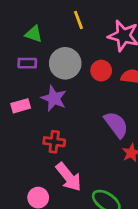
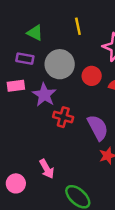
pink rectangle: (21, 106) -> (16, 86), moved
red cross: (54, 142) -> (63, 117), moved
pink arrow: (69, 177) -> (47, 169), size x0.7

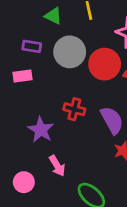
green triangle: (35, 33) -> (53, 16), moved
red circle: (92, 76) -> (105, 64), size x1.5
purple star: (44, 95) -> (41, 130), moved

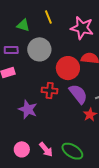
red circle: (105, 64) -> (68, 68), moved
pink arrow: (57, 166) -> (46, 149), moved

